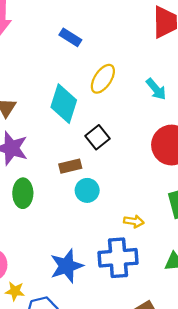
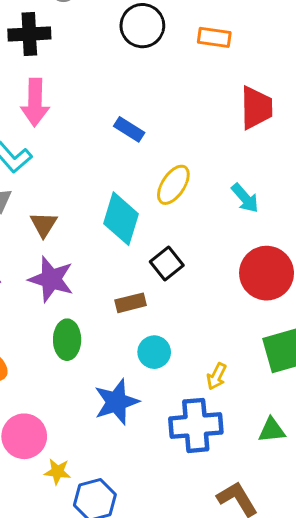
cyan circle: (87, 190) -> (154, 352), moved
yellow arrow: (134, 221) -> (217, 376), turned 108
blue star: (67, 266) -> (116, 402), moved

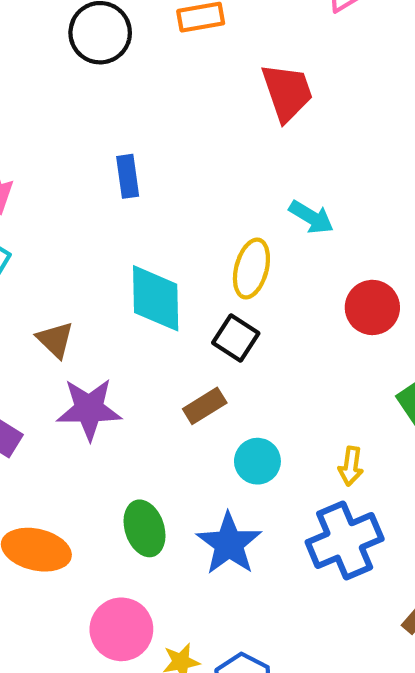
blue rectangle: (129, 129) -> (128, 176), turned 68
yellow ellipse: (173, 185) -> (251, 269), moved
red circle: (267, 273) -> (372, 307), size x0.7
green ellipse: (67, 340) -> (145, 528), moved

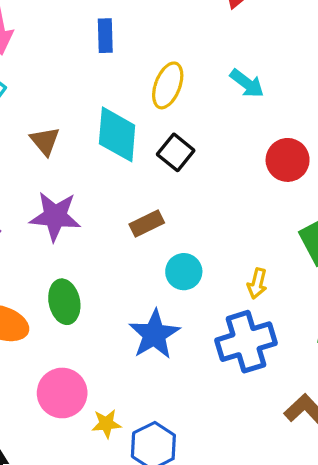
yellow ellipse: (251, 269) -> (168, 85), moved
black square: (236, 338) -> (176, 152), moved
brown triangle: (55, 340) -> (45, 141), moved
green ellipse: (145, 528) -> (64, 302), moved

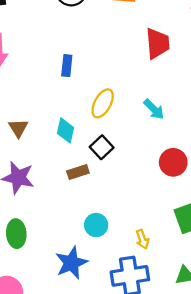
cyan diamond: (117, 134) -> (65, 130), size x0.7
brown rectangle: (147, 224) -> (78, 172), moved
yellow arrow: (257, 284) -> (142, 239), turned -42

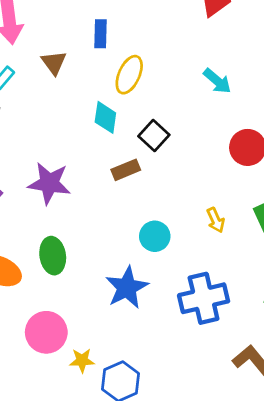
yellow ellipse: (103, 103) -> (129, 75), moved
brown triangle: (18, 128) -> (54, 63), moved
yellow arrow: (142, 239) -> (216, 220), moved

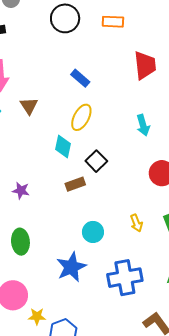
blue rectangle: (100, 34) -> (80, 78), moved, turned -54
cyan arrow: (217, 81) -> (143, 125), turned 30
purple star: (49, 183) -> (21, 191), size x0.6

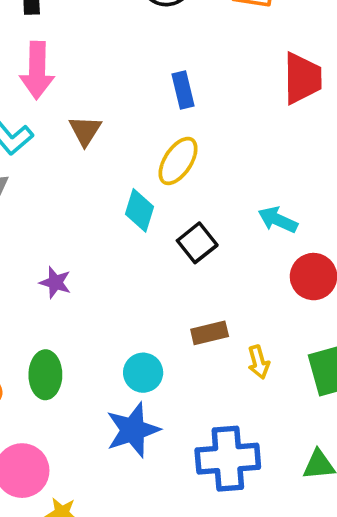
blue rectangle: (80, 78) -> (183, 90), turned 30
cyan arrow: (143, 125) -> (278, 220), moved, turned 125
brown rectangle: (75, 184) -> (210, 333), moved
cyan circle: (93, 232) -> (143, 373), moved

